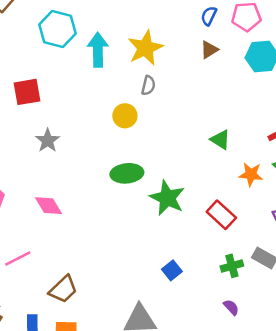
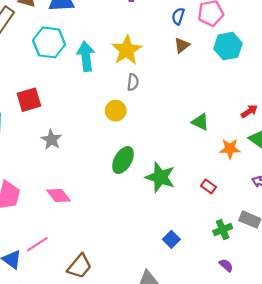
green ellipse: (127, 173) -> (123, 160), turned -48
red rectangle: (221, 215) -> (208, 186), size x0.6

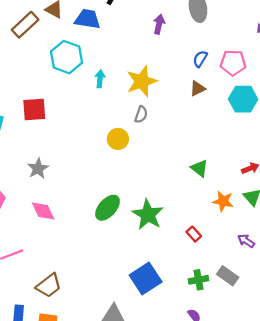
cyan arrow: (86, 56) -> (100, 79), size x0.6
gray star: (51, 140) -> (38, 168), moved
green ellipse: (123, 160) -> (108, 208), moved
blue square: (171, 239) -> (146, 278), size x1.8

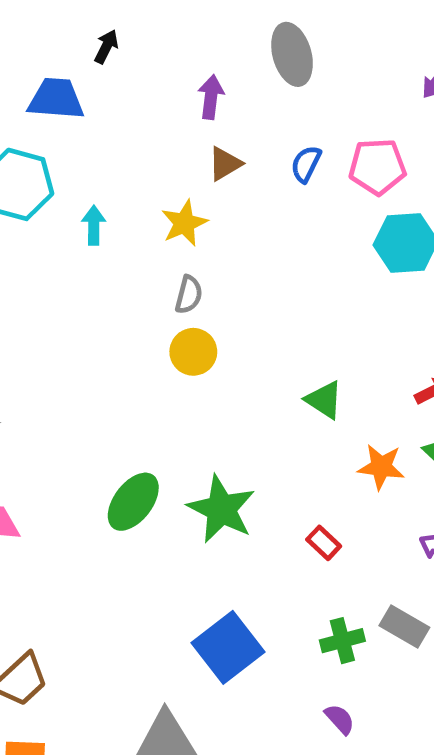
yellow star: (142, 81) -> (184, 223), size x0.7
brown triangle: (198, 88) -> (225, 164), moved
yellow circle: (118, 139) -> (193, 352), moved

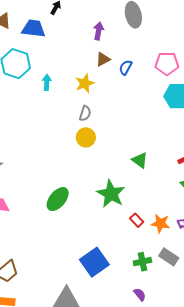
blue semicircle: (306, 164) -> (126, 67), moved
orange star: (381, 467) -> (160, 223), moved
green star: (221, 509) -> (111, 194), moved

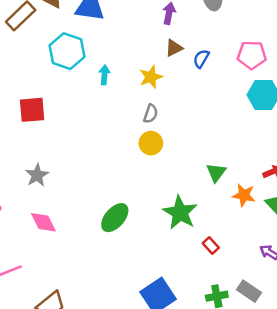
green triangle: (140, 160) -> (216, 172), turned 30
orange star: (160, 223) -> (244, 195), moved

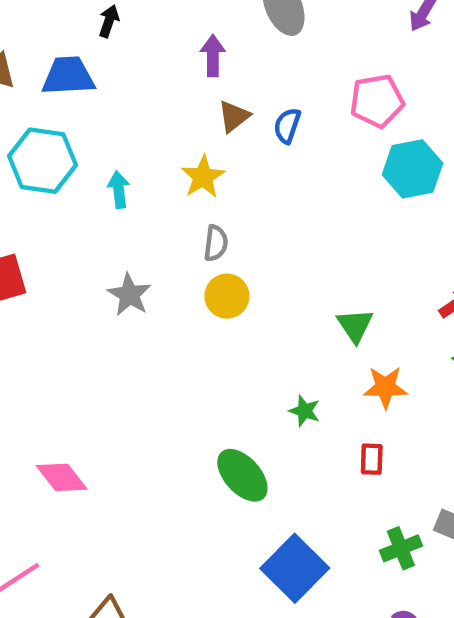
gray star: (37, 175) -> (129, 295), moved
orange star: (244, 195) -> (385, 387), moved
green star: (180, 213) -> (305, 411), size x0.5
green ellipse: (115, 218) -> (242, 475), moved, turned -72
red rectangle: (211, 246) -> (372, 459), turned 56

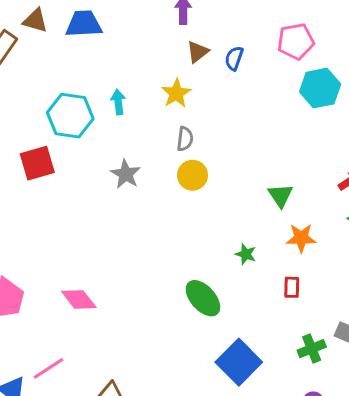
cyan hexagon: (43, 161) -> (70, 116), moved

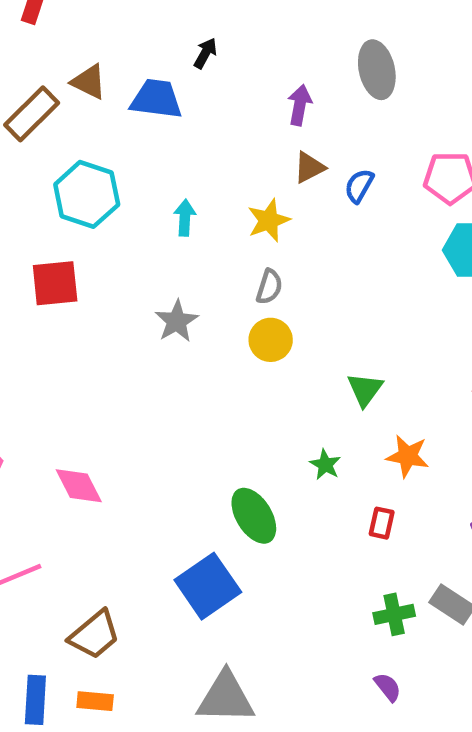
cyan hexagon: (70, 116) -> (87, 194), moved
green triangle: (280, 195) -> (365, 390), moved
blue square: (239, 362) -> (208, 586), moved

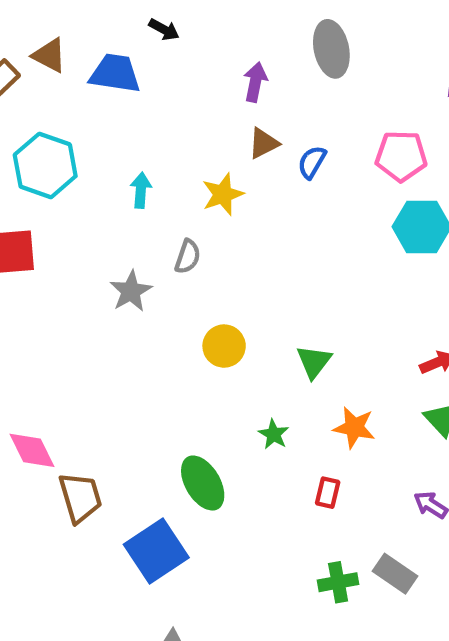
black arrow: (205, 53) -> (164, 29), turned 88
gray semicircle: (269, 287) -> (188, 257), moved
yellow circle: (271, 340) -> (224, 346), moved
brown trapezoid: (94, 635) -> (80, 497), moved, turned -68

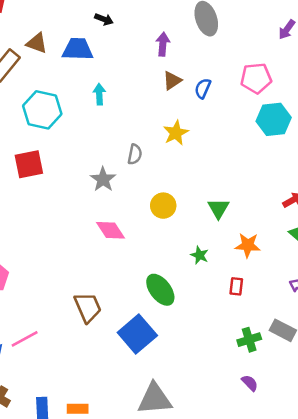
cyan arrow: (141, 190) -> (99, 94), moved
yellow star: (223, 194) -> (176, 133), moved
pink diamond: (32, 450) -> (111, 230), moved

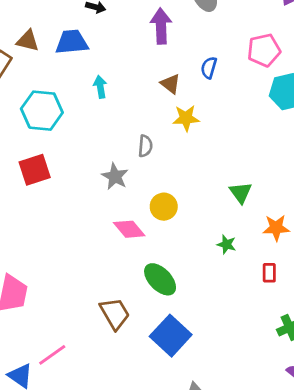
purple arrow: (163, 44) -> (161, 26), size x1.4
brown triangle: (172, 81) -> (170, 84), moved, turned -42
yellow star: (176, 133) -> (186, 118), turned 30
yellow circle: (163, 206) -> (164, 207), moved
green ellipse: (160, 290) -> (160, 279), moved

